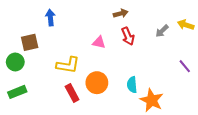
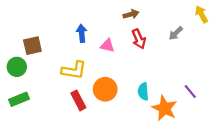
blue arrow: (50, 18) -> (82, 33), moved
yellow arrow: (186, 25) -> (201, 14), moved, turned 42
purple line: (185, 66) -> (190, 91), moved

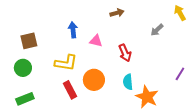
red arrow: (139, 39) -> (125, 53), moved
green circle: (17, 67) -> (23, 68), moved
purple line: (190, 91) -> (180, 74), moved, turned 72
green rectangle: (19, 99) -> (25, 99), moved

